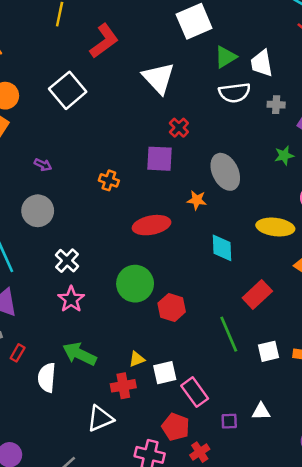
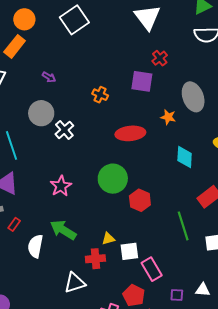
white cross: (67, 261) -> (64, 130), moved

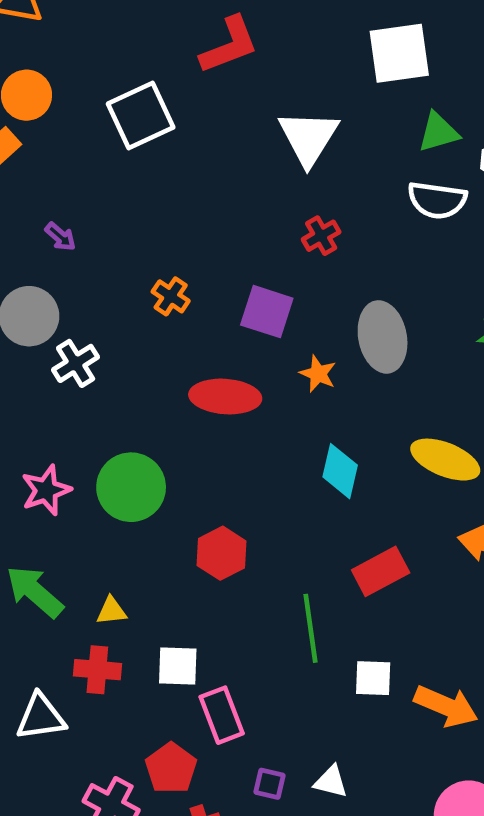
purple square: (142, 81) -> (267, 312), moved
green circle: (113, 179) -> (131, 487), moved
yellow triangle: (108, 239) -> (111, 611), moved

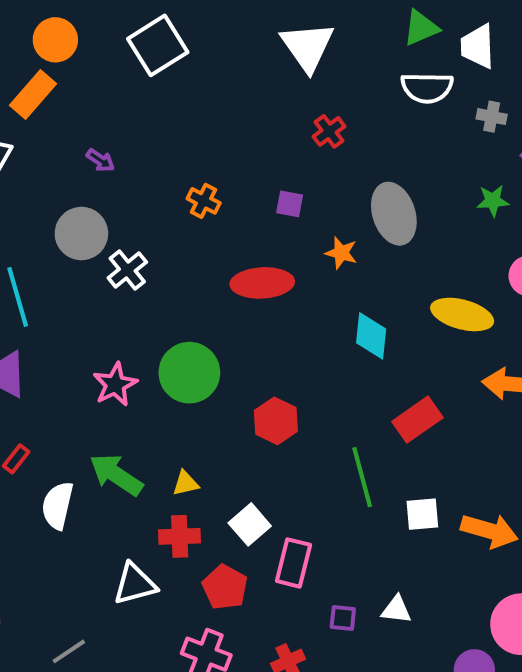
purple square: (267, 312) -> (290, 204), size x0.6
white square: (178, 666) -> (250, 524), turned -36
pink rectangle: (222, 715) -> (293, 563), turned 42
red pentagon: (171, 768) -> (225, 587), moved

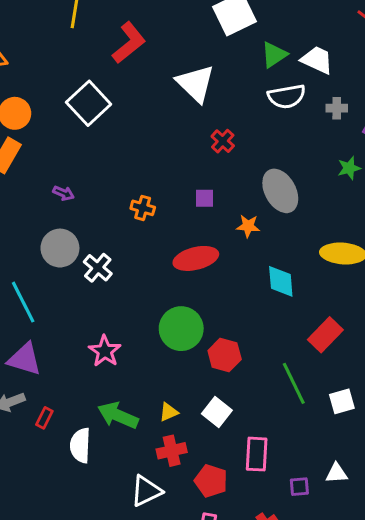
white trapezoid: (478, 46) -> (317, 60), turned 128
green circle: (189, 373) -> (181, 329), moved
white square: (250, 524) -> (217, 412), moved

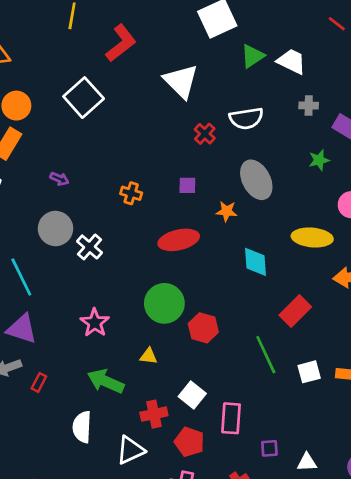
white semicircle: (287, 96) -> (246, 118), moved
yellow triangle: (169, 412) -> (149, 356), moved, turned 30
white square: (217, 412) -> (192, 395), moved
white semicircle: (80, 445) -> (82, 427), moved
white triangle: (337, 473) -> (307, 462), moved

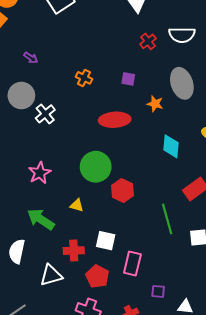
white square: (192, 395) -> (106, 241), turned -36

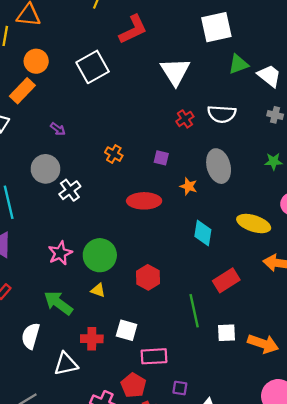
green circle: (96, 167) -> (100, 255), moved
pink rectangle: (132, 263) -> (154, 356), turned 70
red pentagon: (97, 276) -> (133, 385), moved

